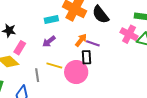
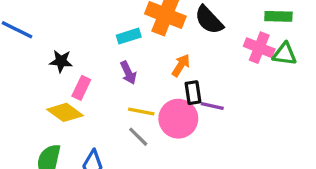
purple arrow: (49, 41) -> (128, 73), turned -72
purple line: (93, 43) -> (212, 106), moved
gray line: (37, 75) -> (138, 137), moved, turned -32

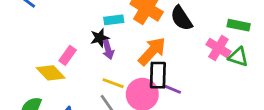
black star: (61, 61) -> (100, 38), moved, turned -30
orange arrow: (181, 65) -> (152, 51), size x1.6
black rectangle: (193, 93) -> (158, 75), size x1.4

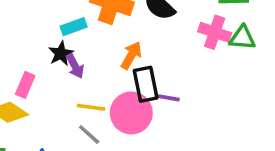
orange arrow: (152, 51) -> (131, 55), size x0.7

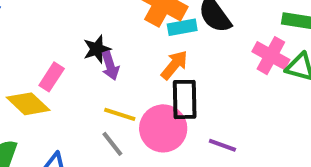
cyan rectangle: (74, 27) -> (182, 27), moved
purple line: (167, 98) -> (222, 145), moved

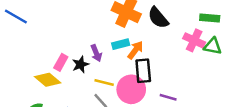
cyan rectangle: (182, 27) -> (121, 44), moved
black star: (97, 49) -> (80, 64), moved

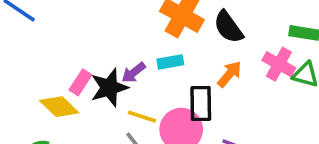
orange arrow: (135, 50) -> (229, 74), moved
purple arrow: (96, 53) -> (134, 73), turned 70
black star: (80, 64) -> (109, 88), size x1.5

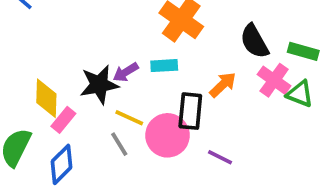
black semicircle: (228, 27) -> (254, 41), moved
pink rectangle: (80, 82) -> (63, 120), moved
yellow diamond: (59, 107) -> (46, 98), turned 42

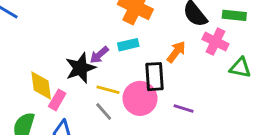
green triangle: (300, 94) -> (240, 68), moved

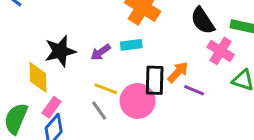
orange arrow: (176, 52) -> (178, 72), moved
black star: (80, 68) -> (60, 51), moved
pink rectangle: (57, 100) -> (51, 107), moved
purple line: (184, 108) -> (194, 90), moved

